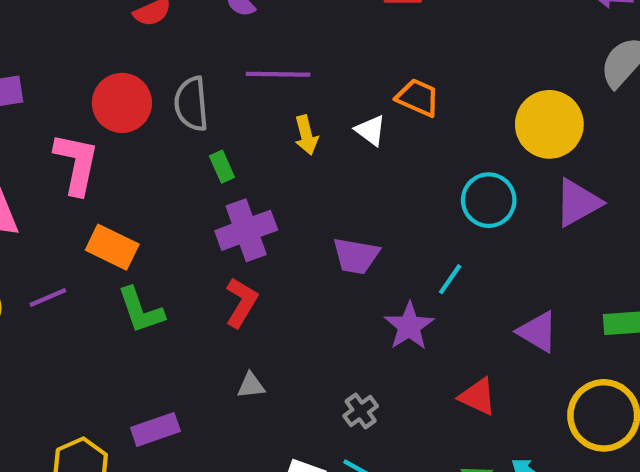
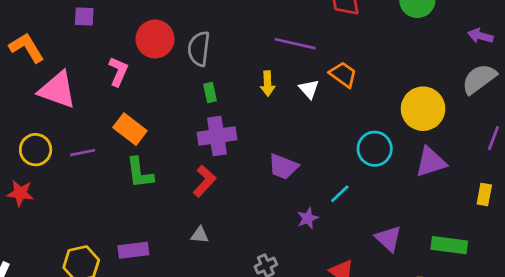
purple line: (278, 74) -> (295, 44), moved
pink L-shape: (76, 164) -> (118, 71), size x0.7
purple star: (409, 326) -> (308, 218), size x0.7

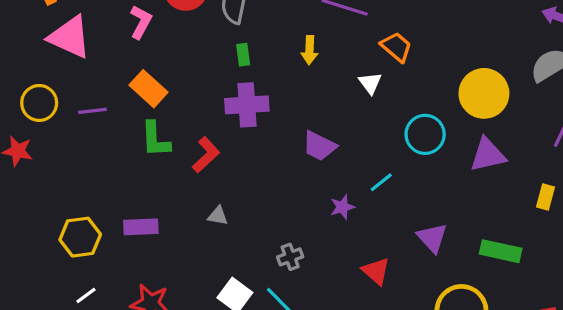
white triangle: (309, 89) -> (370, 83), moved
red L-shape: (204, 181) -> (206, 155), moved

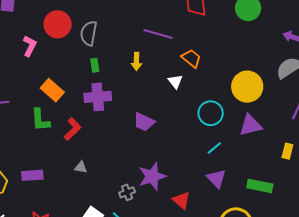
orange rectangle: (149, 89) -> (52, 90), moved
cyan line: (381, 182) -> (214, 148), moved
purple star: (342, 207) -> (152, 176), moved, size x1.8

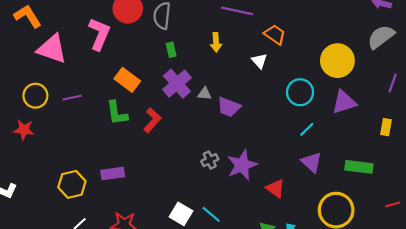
pink L-shape: (30, 46) -> (99, 34), size x1.4
purple cross: (98, 97) -> (177, 84), turned -32
gray triangle: (81, 167) -> (205, 94), moved
gray cross: (127, 192) -> (210, 160), moved

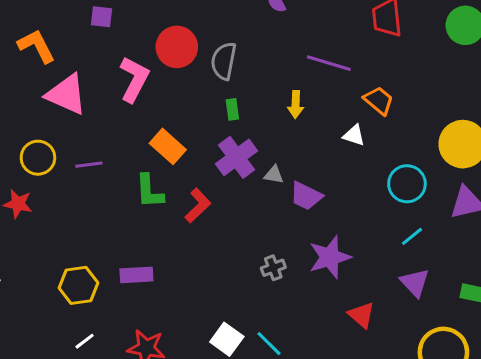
white triangle: (259, 61) -> (354, 135), turned -35
purple star: (242, 165) -> (330, 257), moved

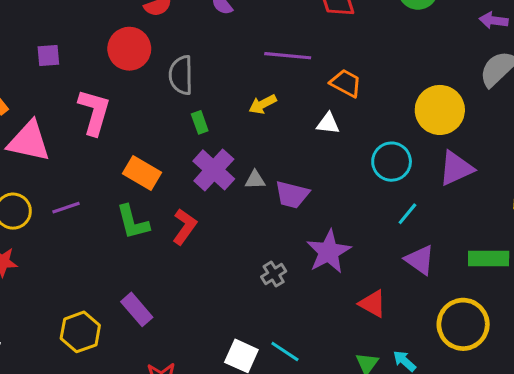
red circle: (177, 47) -> (129, 49), moved
yellow arrow: (296, 104) -> (263, 104), turned 72
purple rectangle: (136, 275) -> (137, 309), turned 64

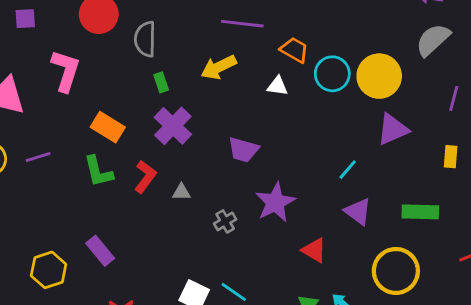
yellow arrow: (263, 104) -> (219, 67), size x1.4
cyan circle: (392, 162) -> (332, 74), moved
gray triangle: (255, 180) -> (181, 192), moved

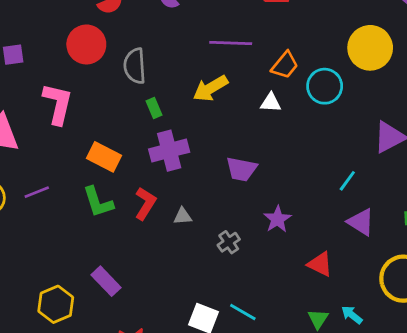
orange trapezoid: (294, 50) -> (285, 65), turned 104
yellow circle: (379, 76) -> (370, 48), moved
purple cross: (173, 126) -> (169, 151), turned 36
purple star: (275, 202) -> (277, 219), size x0.7

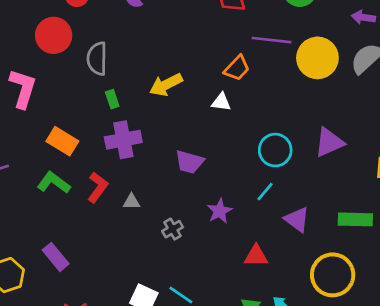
purple line: (231, 43) -> (272, 40), moved
cyan circle: (325, 86) -> (275, 150), moved
cyan line: (347, 181) -> (265, 192), moved
green L-shape: (98, 202) -> (54, 183), turned 140
red triangle: (320, 264) -> (256, 256), turned -30

